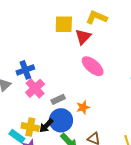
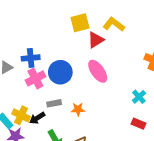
yellow square: (64, 24) -> (80, 23), turned -30
gray rectangle: (58, 99) -> (54, 103), moved
blue circle: (61, 120) -> (60, 72), moved

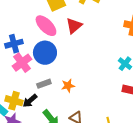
red triangle: (96, 40) -> (74, 26), moved
pink ellipse: (98, 71) -> (46, 26), moved

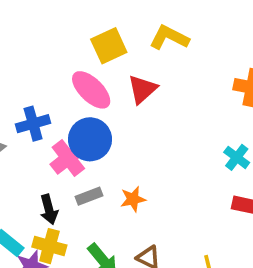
pink cross: (22, 63) -> (68, 158), moved
yellow cross: (14, 101) -> (49, 246), moved
black arrow: (30, 101) -> (49, 209), moved, turned -63

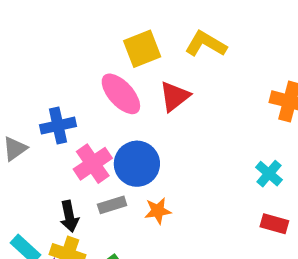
blue circle: (90, 139) -> (137, 164), moved

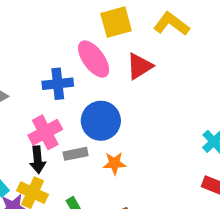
blue cross: (58, 126) -> (58, 84), moved
pink cross: (93, 164) -> (45, 132), moved

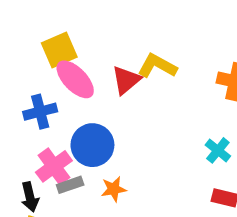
yellow square: (116, 22) -> (59, 50), moved
yellow L-shape: (171, 24) -> (157, 66), moved
pink cross: (45, 132) -> (54, 166), moved

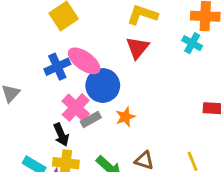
pink ellipse: (75, 79) -> (84, 61), moved
red triangle: (126, 80) -> (137, 48), moved
cyan cross: (218, 150) -> (192, 43), moved

